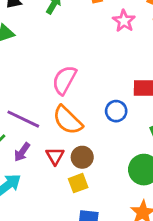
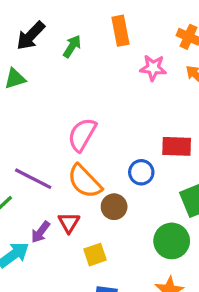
pink star: (124, 21) -> (153, 68), turned -30
purple arrow: (22, 152) -> (41, 232), moved
brown circle: (82, 157) -> (114, 207), moved

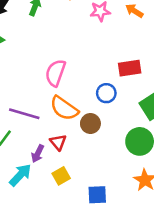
yellow square: (95, 255) -> (61, 176), moved

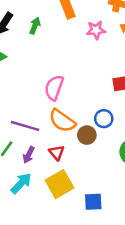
blue circle: (106, 93) -> (104, 119), moved
purple arrow: (38, 154) -> (29, 155), moved
yellow square: (61, 176) -> (60, 184), size x1.6

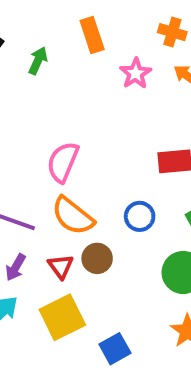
pink star: (96, 30) -> (136, 73), turned -30
brown circle: (87, 135) -> (97, 258), moved
blue square: (93, 202) -> (115, 349), turned -30

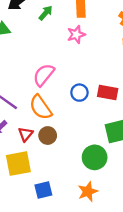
pink star: (136, 73) -> (76, 34), moved
blue circle: (140, 216) -> (79, 93), moved

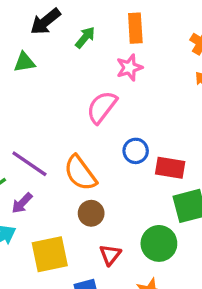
pink semicircle: (44, 75) -> (102, 107), moved
red rectangle: (108, 93) -> (170, 168), moved
red triangle: (26, 134) -> (110, 255), moved

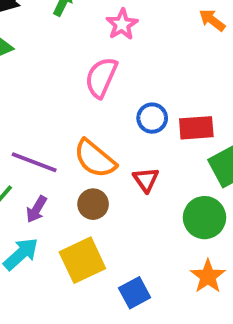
brown circle: (91, 213) -> (93, 204), moved
red triangle: (110, 255) -> (146, 180), moved

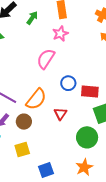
orange semicircle: (95, 159) -> (36, 99), turned -100
brown circle: (93, 204) -> (24, 122), moved
yellow square: (82, 260) -> (22, 149), size x0.7

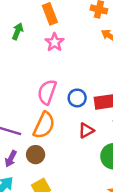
pink semicircle: (46, 59) -> (47, 92), moved
red triangle: (60, 114) -> (86, 130), moved, turned 40

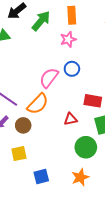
green arrow: (18, 31) -> (41, 21), size x1.5
blue circle: (77, 98) -> (72, 69), moved

